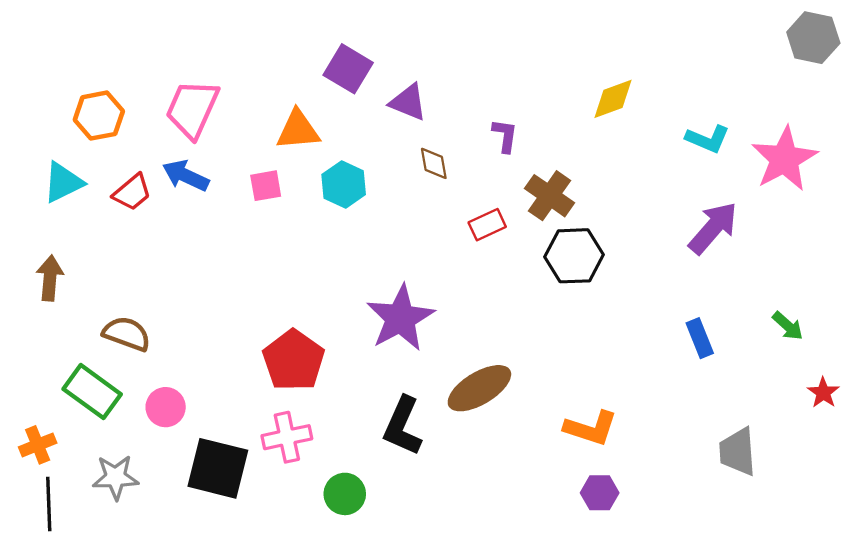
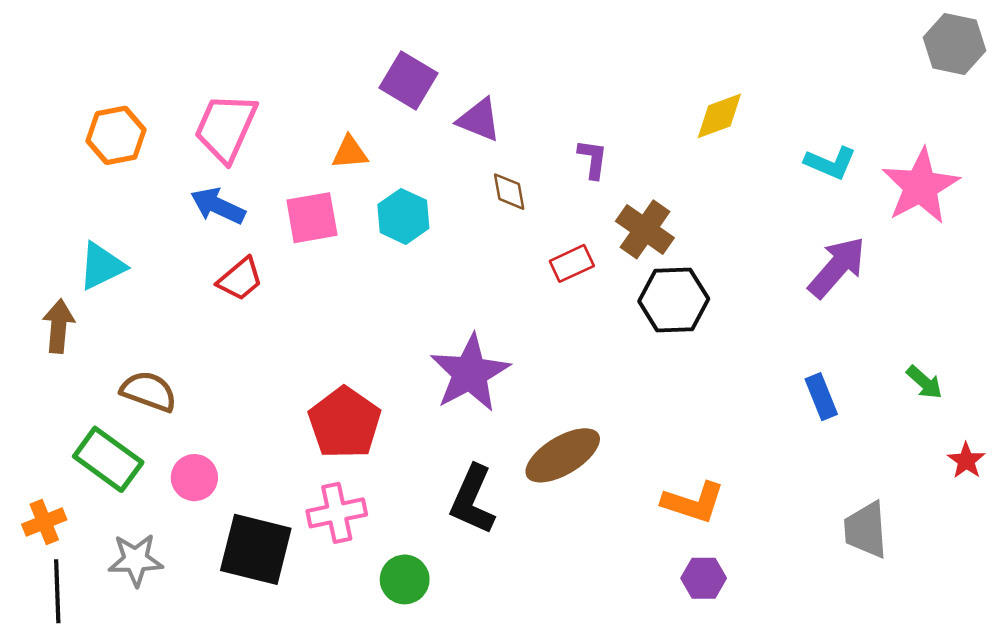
orange triangle: (298, 130) -> (350, 152), size x0.7
cyan triangle: (63, 182) -> (102, 266), moved
pink square: (266, 186) -> (312, 218), size x1.4
red trapezoid: (132, 192) -> (240, 279), moved

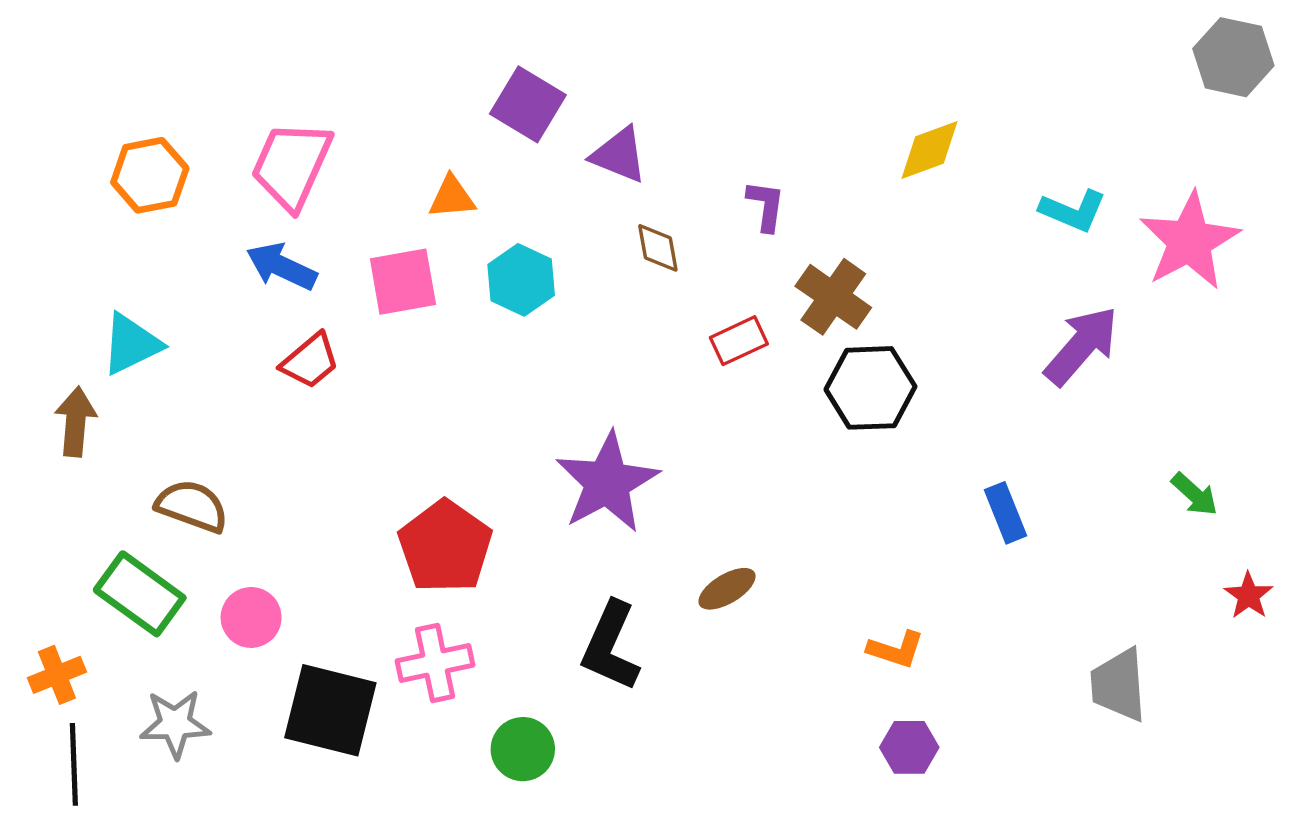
blue rectangle: (821, 397) -> (1005, 513), moved
brown ellipse: (563, 455) -> (727, 589), size x0.6
orange L-shape: (693, 502) -> (896, 650), size x0.7

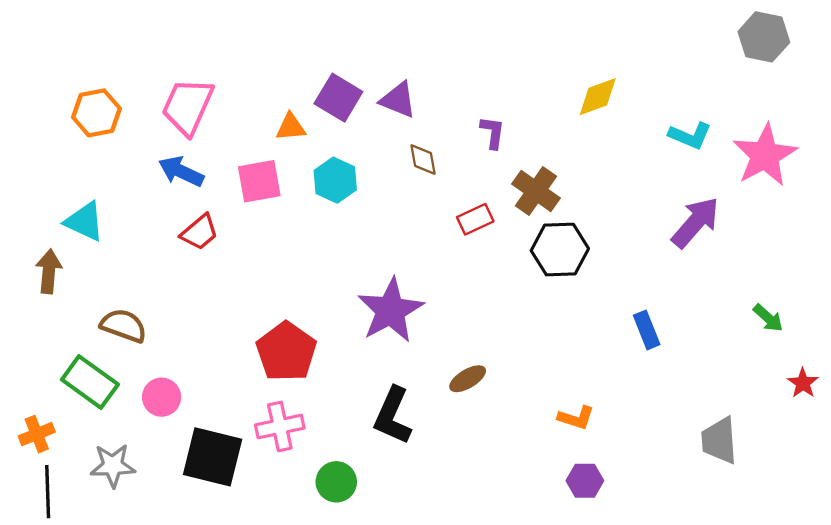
gray hexagon: (1233, 57) -> (764, 37), moved
purple square: (528, 104) -> (338, 98), moved
cyan triangle: (131, 344) -> (85, 221), turned 51

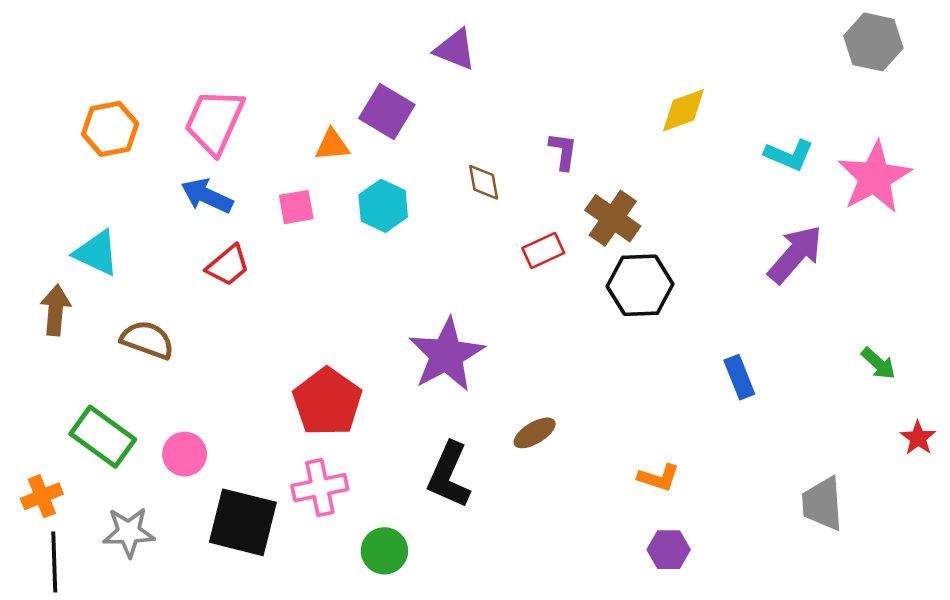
purple triangle: (398, 100) -> (455, 49), moved
pink square: (259, 181) -> (296, 207), size x0.7
brown semicircle: (124, 326) -> (147, 340), moved

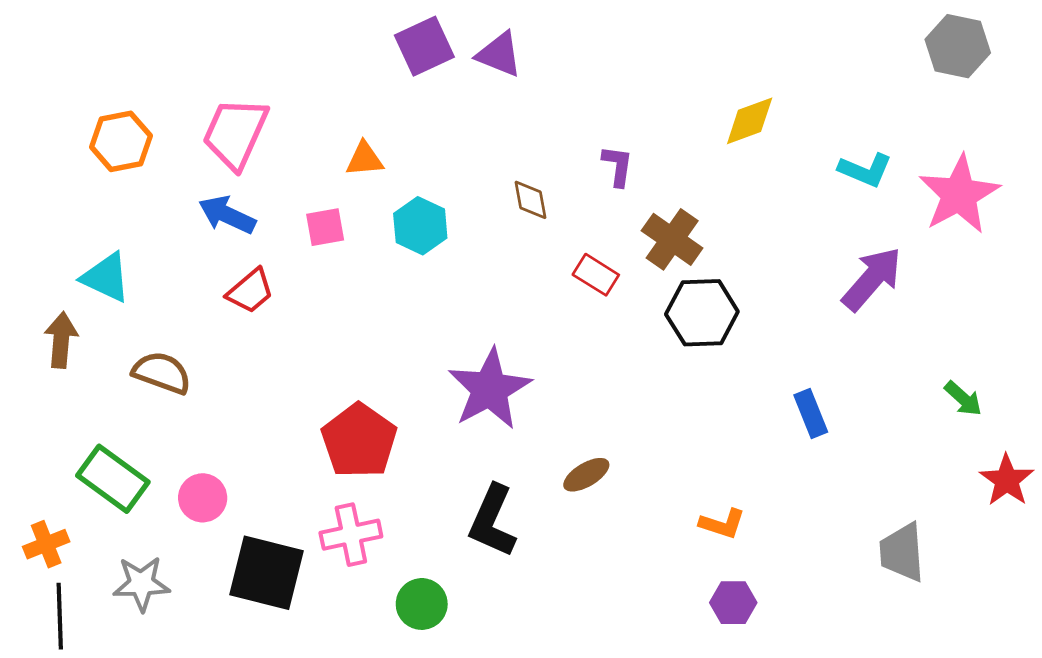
purple square: (387, 111) -> (424, 46), moved, turned 34
red rectangle: (543, 250) -> (596, 275), turned 57
red star: (918, 438) -> (1007, 480), size x1.4

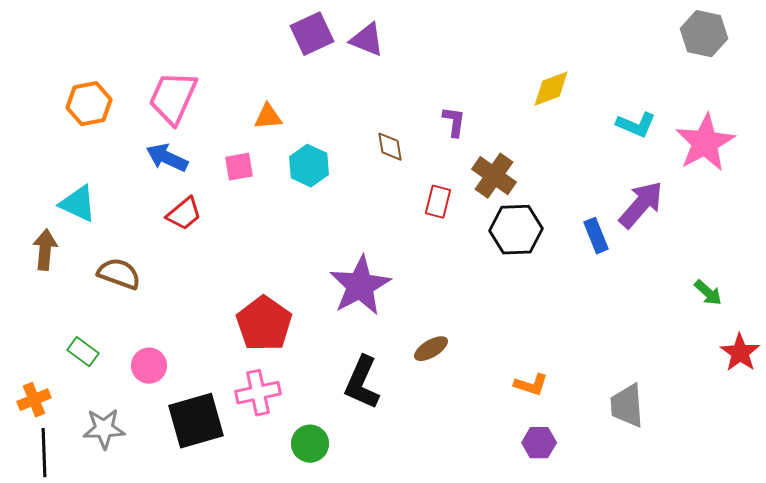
red rectangle: (596, 275) -> (438, 202), turned 72
blue rectangle: (811, 414) -> (596, 236), moved
green rectangle: (113, 479) -> (83, 352), size x0.6
gray trapezoid: (902, 552) -> (627, 406), moved
black square: (267, 573) -> (196, 421), turned -30

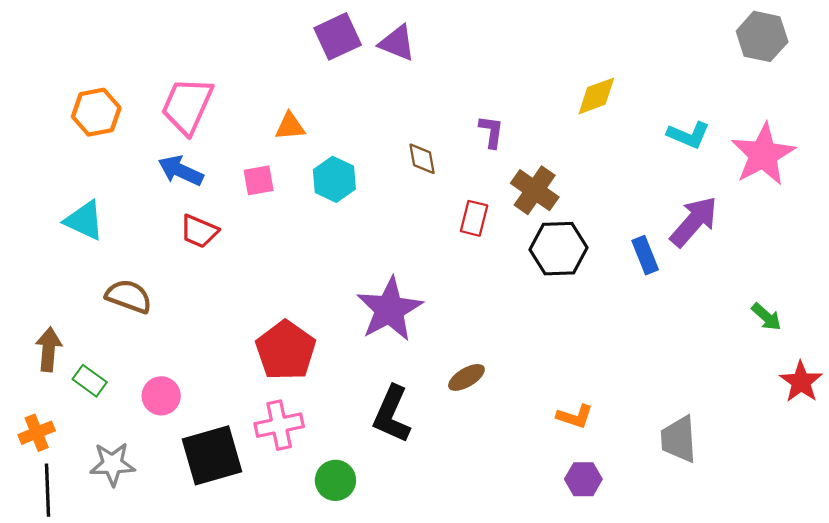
red trapezoid: (184, 214) -> (199, 231), turned 63
brown arrow: (45, 250) -> (49, 349), moved

